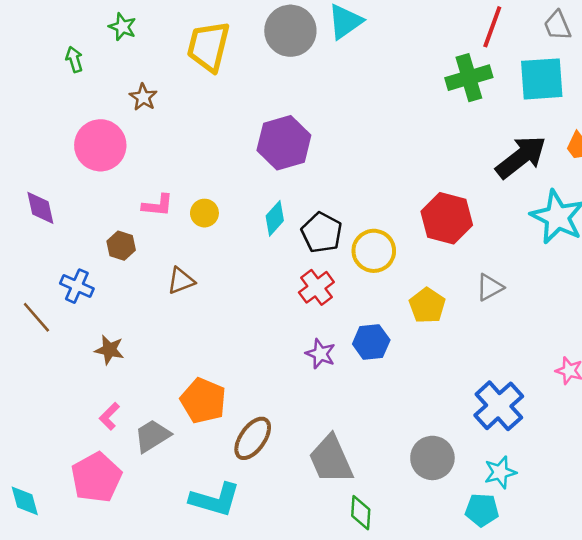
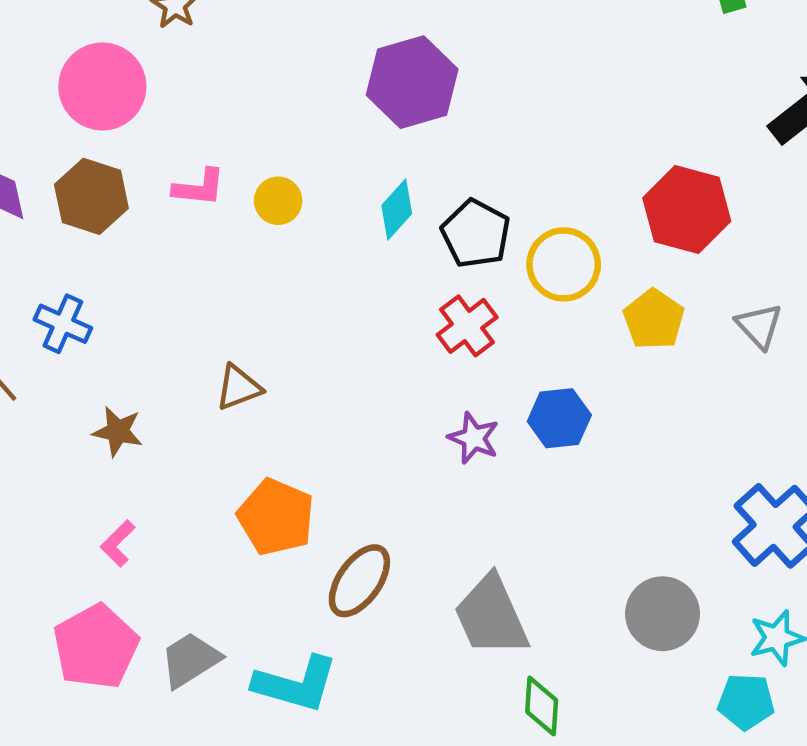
brown hexagon: (121, 246) -> (91, 196), moved, size x1.5
brown triangle: (181, 281) -> (239, 387), moved
gray triangle: (490, 287) -> (759, 326), turned -44
yellow pentagon: (427, 306) -> (654, 319), moved
gray trapezoid: (152, 436) -> (190, 660), moved

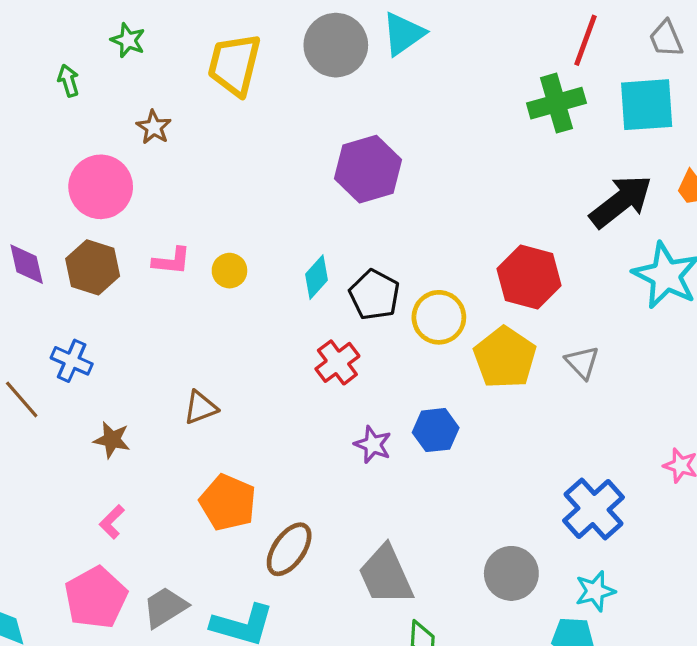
purple hexagon: (412, 82) -> (368, 169), moved
yellow pentagon: (654, 319) -> (505, 358), size x1.4
red cross: (467, 326) -> (337, 362), moved

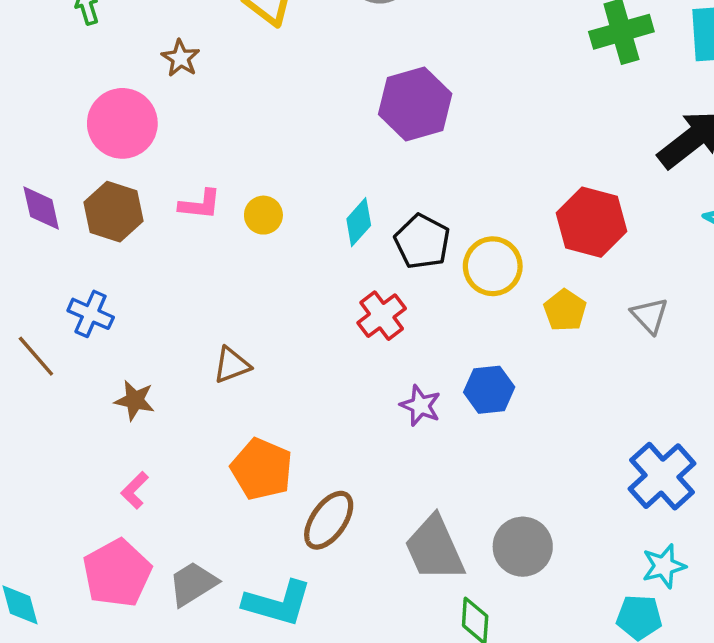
yellow pentagon: (505, 358) -> (565, 310), size x0.6
gray circle: (511, 573) -> (523, 547), moved

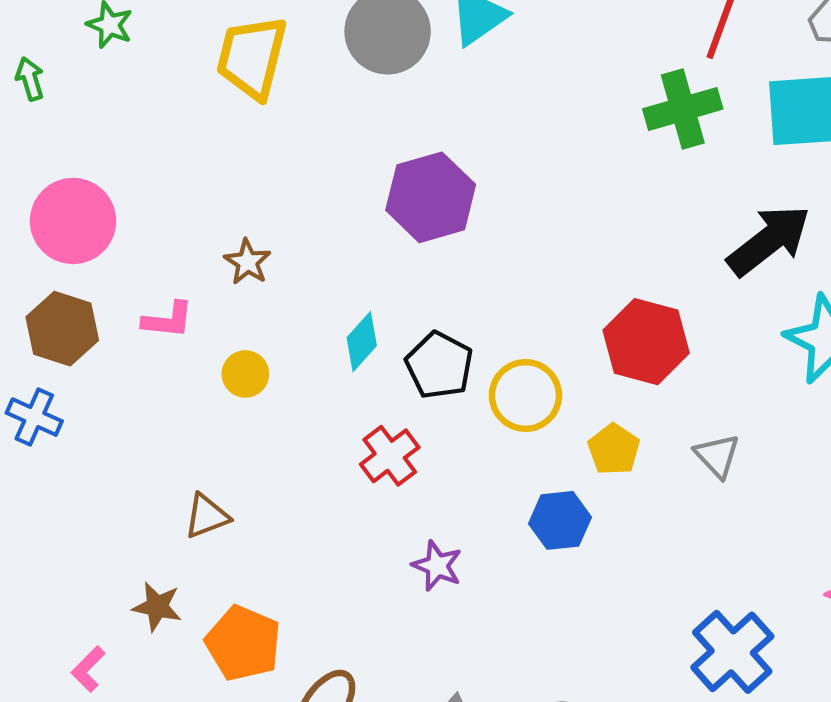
brown star: (181, 58) -> (248, 262), moved
yellow circle: (263, 215) -> (245, 374), moved
blue cross: (91, 314) -> (34, 417), moved
blue hexagon: (489, 390) -> (560, 520), moved
brown star: (135, 400) -> (157, 607), moved

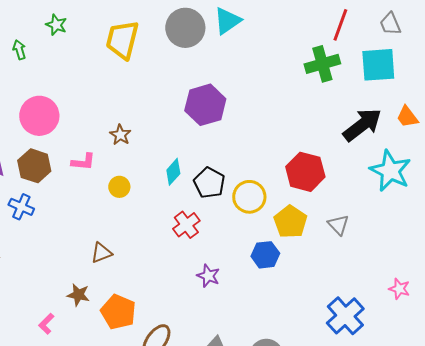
yellow pentagon: (614, 449) -> (290, 222), size x1.4

